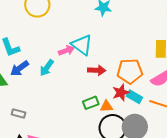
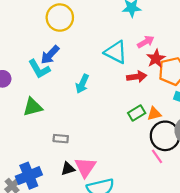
pink arrow: (66, 50) -> (146, 42), moved
blue arrow: (20, 68) -> (50, 55), moved
red star: (121, 92) -> (156, 58), moved

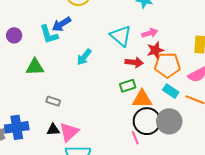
green rectangle: (137, 113) -> (128, 86), moved
orange triangle: (154, 114) -> (142, 99), size x1.5

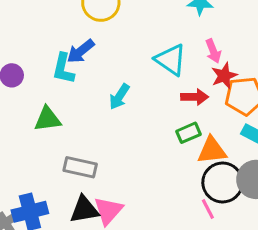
pink arrow: (150, 33) -> (213, 51), turned 91
cyan L-shape: (49, 34) -> (63, 69), turned 35
gray rectangle: (53, 101) -> (80, 167), size x1.5
black triangle: (53, 130) -> (84, 210), size x1.5

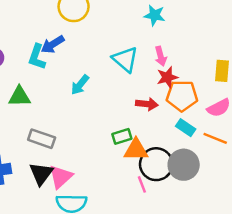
red arrow: (195, 97) -> (147, 104), moved
green rectangle: (189, 133) -> (122, 136), moved
orange triangle: (212, 150) -> (136, 150), moved
black triangle: (84, 210) -> (41, 174), turned -50

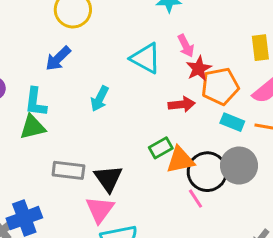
cyan L-shape: (37, 57) -> (36, 102), moved
black triangle: (41, 174) -> (108, 178), moved

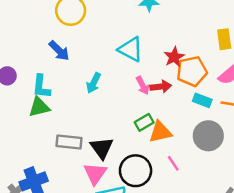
pink arrow: (186, 46) -> (143, 85), moved
blue arrow: (58, 59) -> (59, 51), turned -90
black circle: (207, 172) -> (136, 171), moved

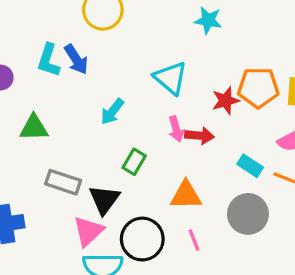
orange pentagon: (192, 71) -> (258, 88), moved
cyan L-shape: (41, 87) -> (49, 60), moved
green rectangle: (144, 122) -> (134, 162), moved, turned -42

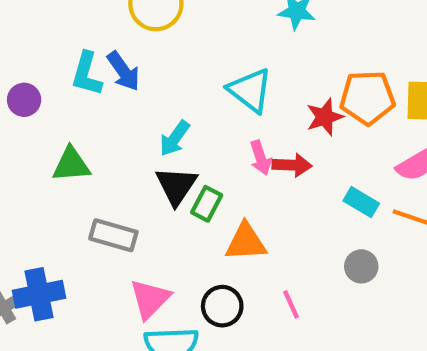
orange triangle: (186, 195) -> (246, 242), moved
black triangle: (104, 200) -> (176, 186), moved
gray circle: (248, 214) -> (361, 266), size x0.6
black circle: (142, 239) -> (222, 306), size x0.7

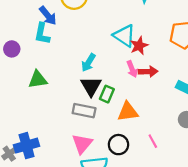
blue arrow: (123, 71) -> (48, 16), moved
red star: (325, 117) -> (139, 46), moved
gray rectangle: (113, 235) -> (84, 111), moved

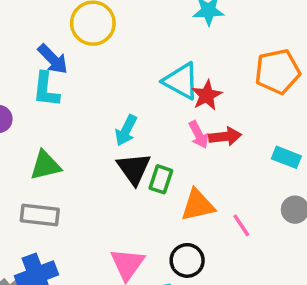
gray rectangle: (84, 111) -> (40, 215), moved
pink line: (153, 141) -> (241, 225), moved

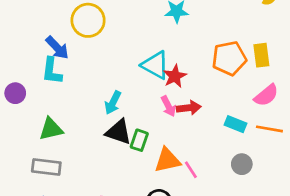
black triangle: (134, 169) -> (119, 132), turned -36
pink line: (241, 225) -> (191, 170), moved

